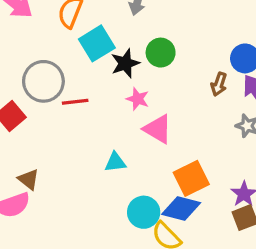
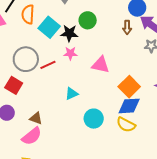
black star: (125, 63) -> (69, 33), turned -30
pink star: (138, 99) -> (70, 53), moved
cyan triangle: (115, 162) -> (72, 94), moved
cyan circle: (144, 212) -> (94, 119), moved

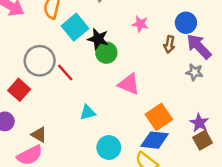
green circle: (88, 20) -> (106, 53), moved
pink star: (70, 53) -> (140, 24), moved
red line: (48, 65) -> (65, 72), turned 63

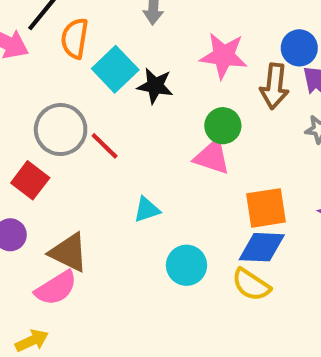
pink star: (140, 24) -> (224, 56), size x1.6
brown arrow: (169, 44) -> (274, 86), size x1.5
green circle: (106, 53) -> (223, 126), moved
orange square: (159, 117) -> (266, 208), turned 30
brown triangle: (39, 135) -> (69, 253), size x1.5

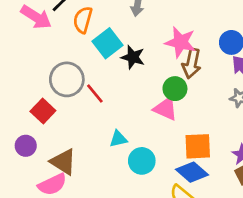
brown arrow: (274, 86) -> (192, 63), moved
blue diamond: (262, 247) -> (192, 172), turned 32
cyan circle: (187, 265) -> (142, 161), moved

